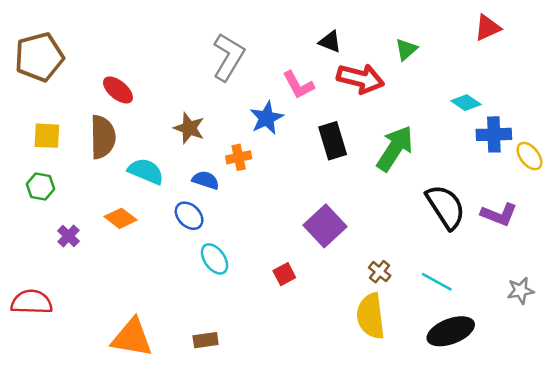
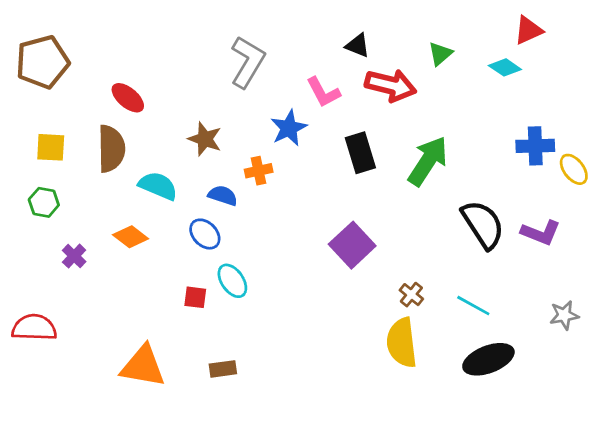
cyan diamond: (466, 103) -> (505, 67), moved
red square: (284, 274) -> (195, 297), moved, turned 35

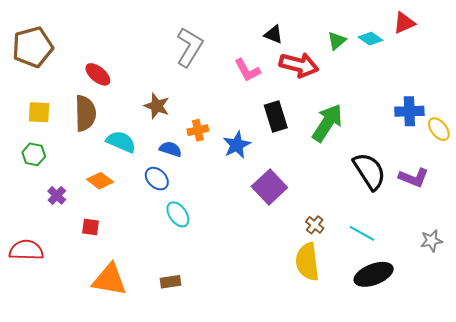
cyan diamond: (505, 67) -> (370, 39), moved
blue star: (289, 128) -> (237, 145), moved
red square: (195, 297) -> (91, 227), moved

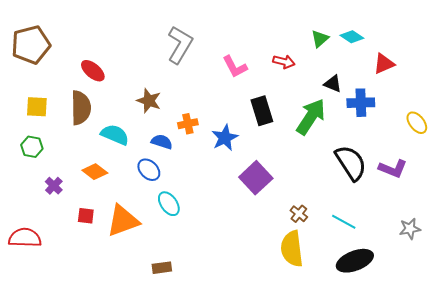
red triangle: (404, 23) -> (384, 64), moved
black triangle: (274, 34) -> (333, 84), moved
red arrow: (299, 65) -> (284, 62), size x0.6
blue cross: (409, 111) -> (361, 103), moved
orange triangle: (109, 280) -> (123, 221), moved, turned -30

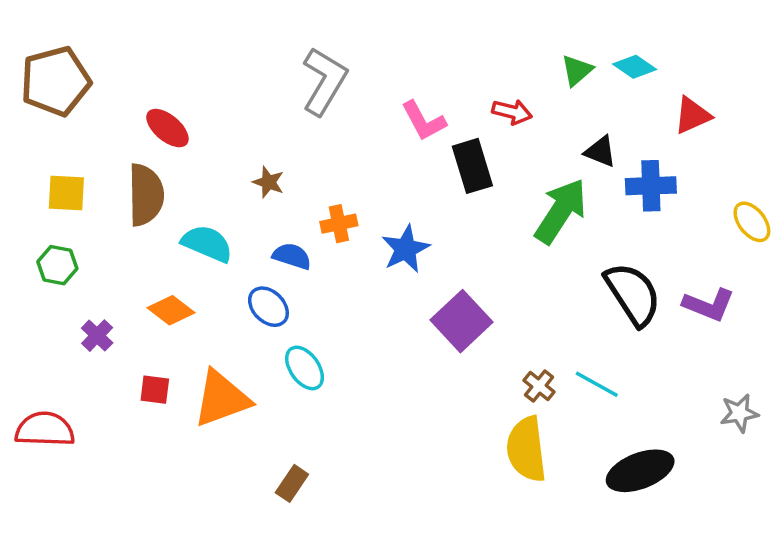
brown star: (149, 101) -> (268, 182), size x0.7
black rectangle: (262, 111) -> (472, 166), moved
cyan line: (344, 222) -> (597, 384), moved
brown rectangle: (162, 268) -> (292, 483), turned -48

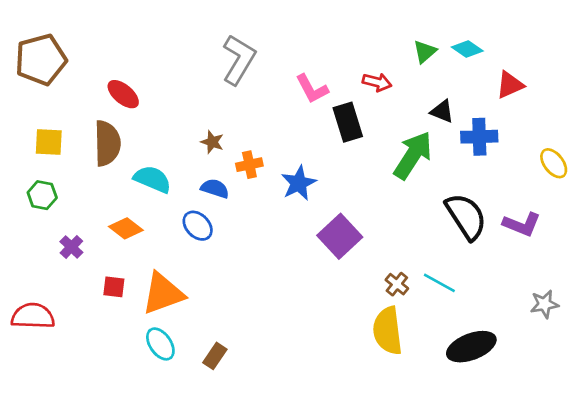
brown star: (268, 182) -> (212, 142), moved
cyan ellipse: (305, 368) -> (160, 344), moved

